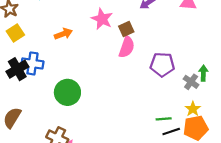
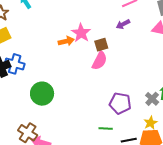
orange arrow: (63, 34) -> (66, 41), moved
purple pentagon: (162, 65) -> (120, 103), moved
green line: (164, 119) -> (106, 129), moved

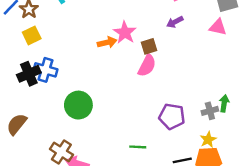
gray cross: (152, 99) -> (210, 111), turned 32
green line: (106, 129) -> (138, 147), moved

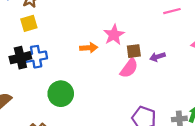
purple arrow: (175, 22) -> (157, 57), moved
orange arrow: (107, 42) -> (89, 48), moved
blue cross: (45, 70) -> (36, 57), turned -35

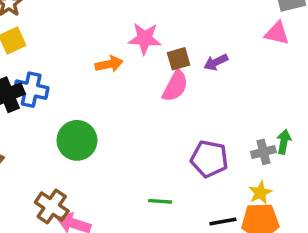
pink star: (114, 35) -> (145, 39), turned -30
blue cross: (36, 57) -> (31, 90), turned 30

